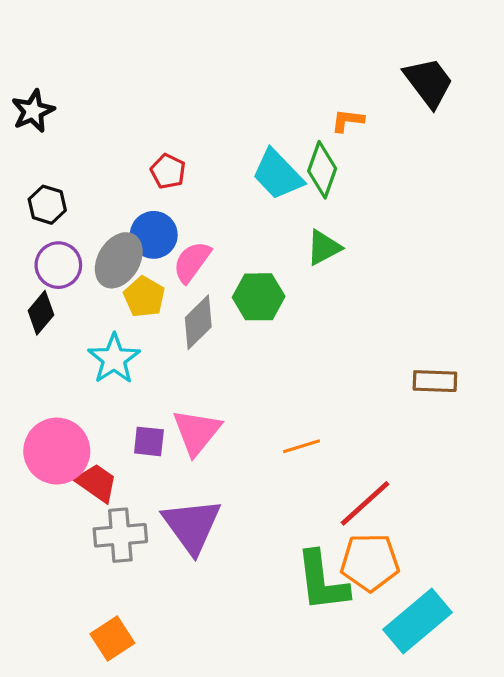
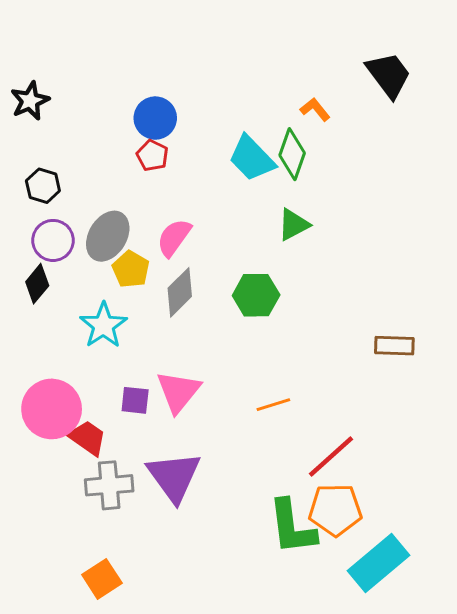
orange L-shape: (348, 120) -> (315, 109), turned 44
blue circle: (154, 235) -> (155, 118), moved
green hexagon: (259, 297) -> (256, 295), moved

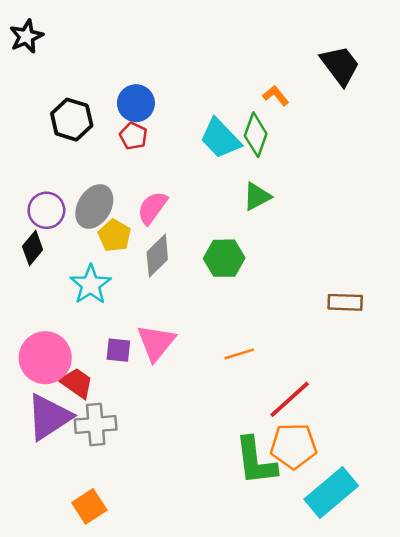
black star: (30, 101) -> (26, 36), moved
black hexagon: (43, 186) -> (72, 120), moved, size x1.4
purple triangle: (174, 477) -> (49, 417), moved, turned 33

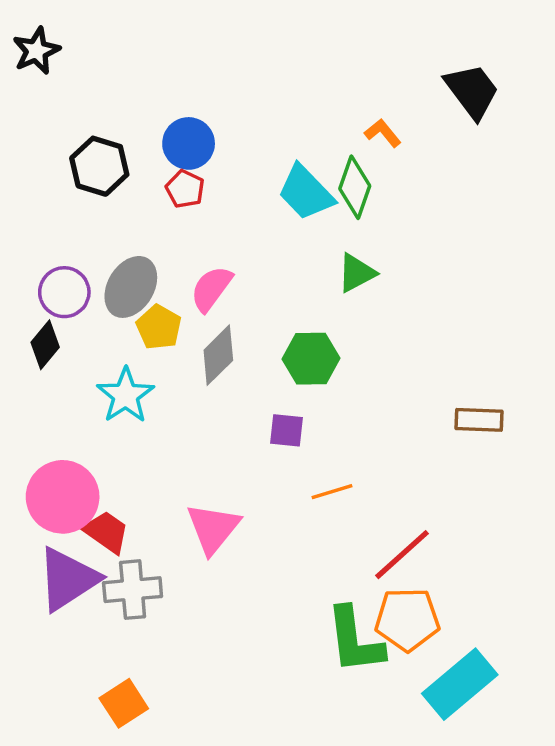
pink triangle: (156, 343) -> (213, 528), moved
purple square: (118, 350) -> (287, 430), moved

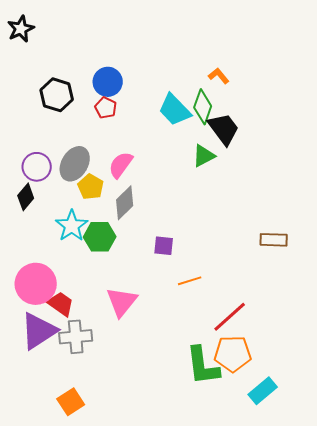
black trapezoid: (472, 91) -> (224, 129), moved
green hexagon: (311, 359) -> (100, 237), moved
cyan rectangle: (460, 684) -> (263, 391), size x0.7

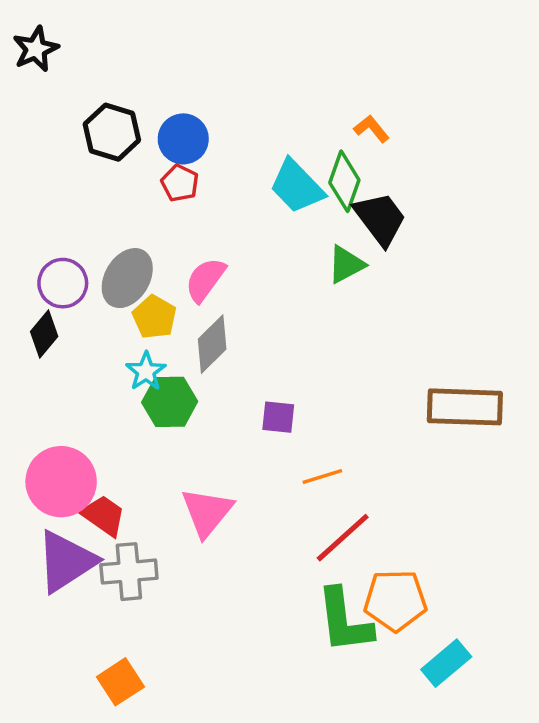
black hexagon: (57, 95) -> (112, 132), moved
cyan star: (72, 226) -> (146, 371), moved, size x0.7
brown rectangle: (274, 240) -> (465, 407), size x1.6
red line: (230, 317) -> (343, 538), moved

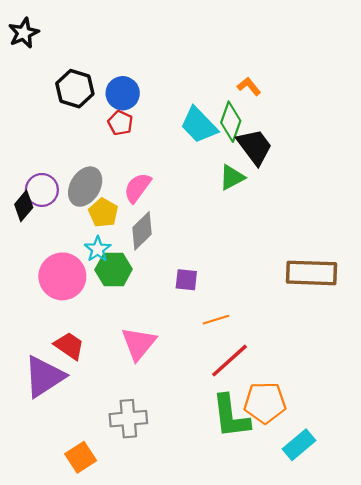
black diamond: (44, 334) -> (24, 206), moved
pink circle: (61, 482) -> (62, 276), moved
gray cross: (129, 572) -> (128, 419), moved

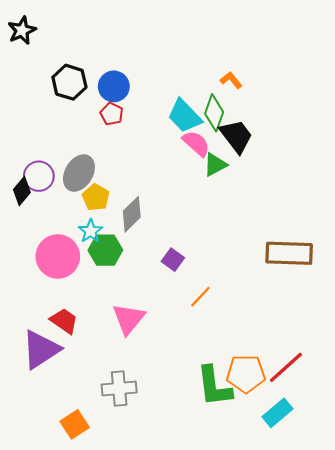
pink semicircle: (137, 188) -> (196, 143), moved, turned 96
purple square: (186, 280) -> (173, 260), turned 30
orange line: (216, 320) -> (200, 297), turned -30
red line: (230, 361) -> (286, 367), moved

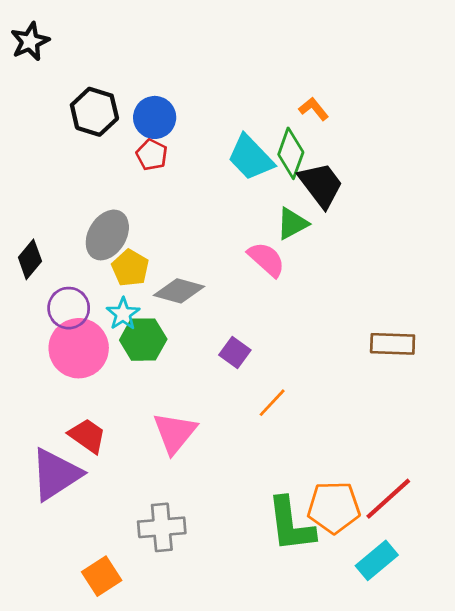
pink semicircle: (196, 143) -> (266, 259), moved
purple circle: (39, 176) -> (69, 308), moved
gray diamond: (132, 214) -> (179, 291), turned 60
brown rectangle: (289, 253) -> (393, 344), size x0.7

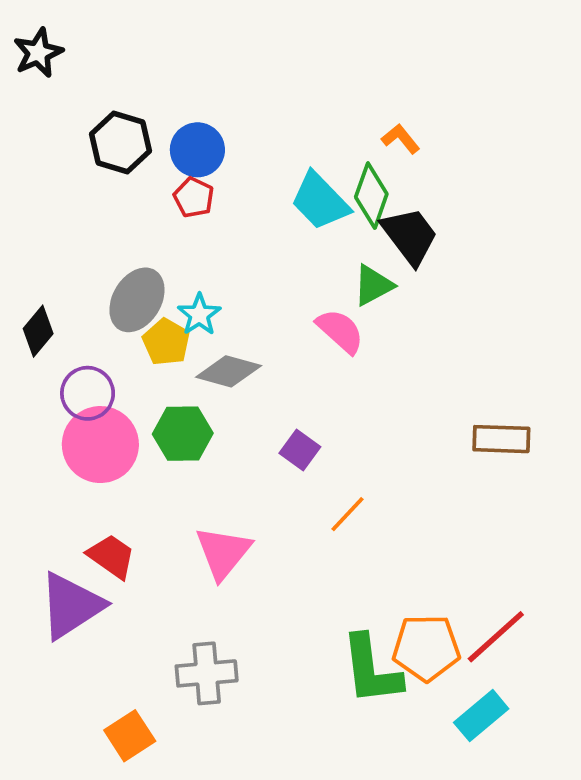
cyan star: (123, 314) -> (199, 315), moved

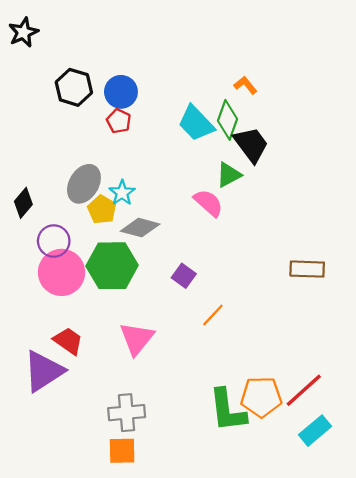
green hexagon: (183, 434) -> (112, 266), size x1.4
cyan rectangle: (481, 716) -> (315, 431), moved
orange square: (130, 736) -> (122, 451), moved, turned 32

